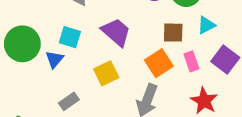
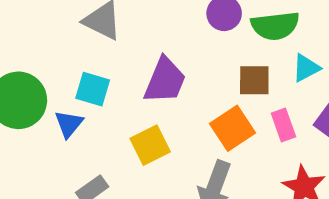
purple trapezoid: (116, 32) -> (165, 80), turned 72

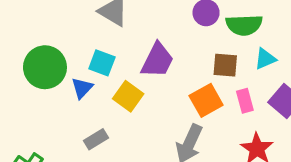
yellow square: (150, 145) -> (128, 96), moved, turned -32

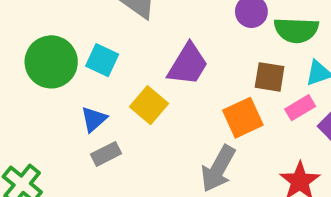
cyan square: (102, 63) -> (102, 60), moved
blue triangle: (82, 88) -> (94, 119), moved
pink rectangle: (245, 101) -> (300, 108), moved, turned 70

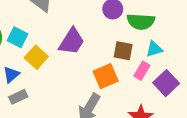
yellow square: (149, 105) -> (36, 57), moved
pink rectangle: (300, 108) -> (142, 71), turned -30

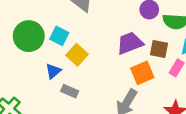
purple trapezoid: (72, 41) -> (130, 43), moved, turned -144
gray rectangle: (18, 97) -> (70, 91), moved, turned 49

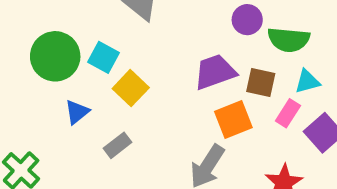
blue triangle: (53, 71) -> (77, 112), moved
gray rectangle: (70, 91) -> (117, 145), turned -63

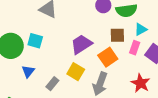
purple trapezoid: (215, 72) -> (81, 44), moved
yellow square: (131, 88) -> (76, 72), moved

